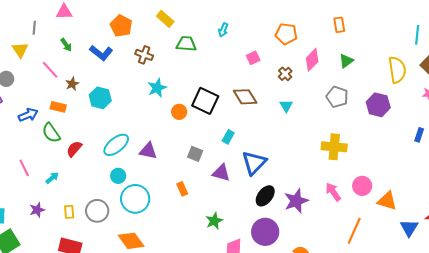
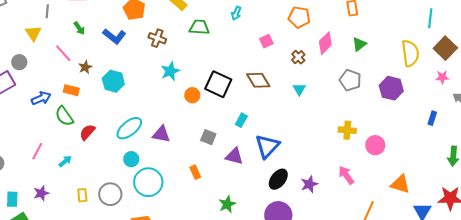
yellow cross: (334, 147) -> (347, 130), size x0.7
pink line: (24, 168) -> (37, 151), turned 54
pink circle: (362, 186) -> (375, 145), moved
purple star: (296, 201) -> (309, 184), size x0.7
purple star: (37, 210) -> (41, 193), moved

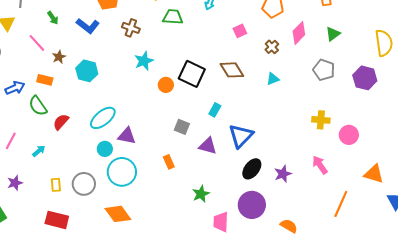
cyan triangle: (299, 89) -> (273, 79), turned 40
purple triangle: (161, 134) -> (127, 136), moved

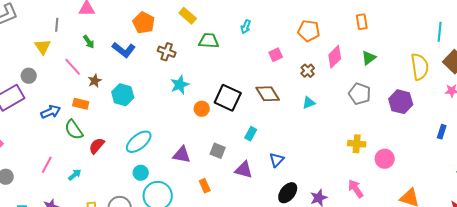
purple triangle: (127, 136) -> (182, 155), moved
blue triangle: (241, 136) -> (277, 160), size x0.6

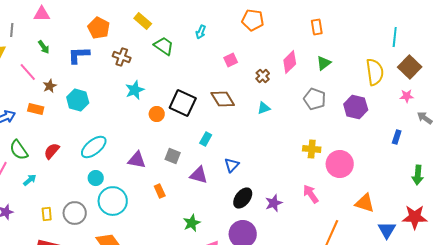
orange pentagon: (309, 31) -> (253, 20), moved
green trapezoid: (209, 41) -> (164, 46), turned 30
blue L-shape: (124, 50) -> (79, 55), turned 140
green semicircle: (74, 130) -> (19, 150), moved
pink circle: (385, 159) -> (340, 164), size x1.4

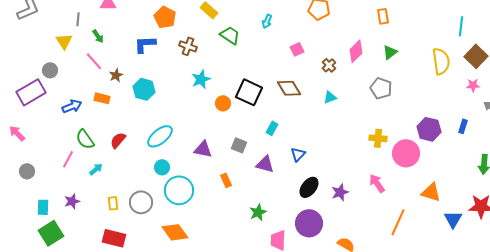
green arrow: (44, 47) -> (98, 36), moved
purple hexagon: (356, 107) -> (429, 129), moved

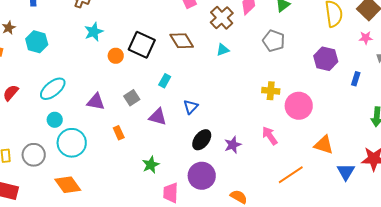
brown cross: (329, 65) -> (222, 18), size x1.6
purple hexagon: (429, 129) -> (326, 59), moved
gray square: (239, 145) -> (132, 98), turned 35
orange line: (398, 222) -> (291, 175), turned 32

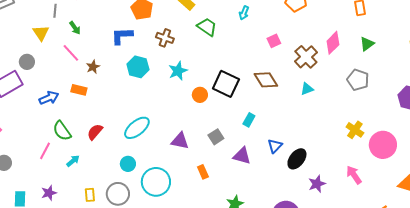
cyan hexagon: (37, 42) -> (138, 67), moved
yellow cross: (271, 91) -> (355, 130), turned 30
cyan circle: (55, 120) -> (128, 164), moved
black ellipse: (202, 140) -> (297, 159), moved

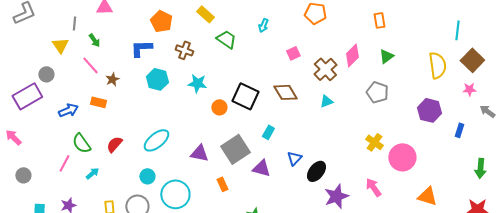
cyan star: (178, 71) -> (197, 83), turned 30
gray square: (216, 137) -> (235, 149), size x1.8
purple star: (317, 184) -> (336, 196), size x1.4

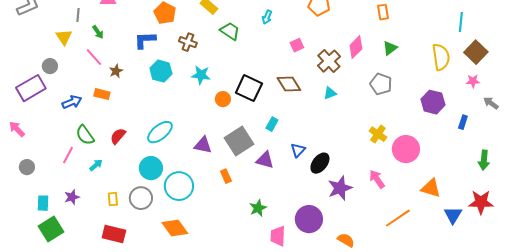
cyan circle: (147, 176) -> (151, 168), size x1.5

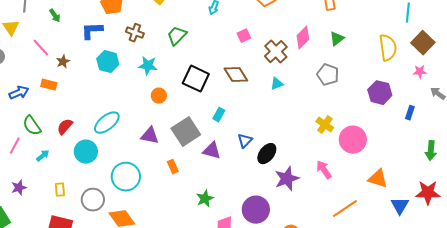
green trapezoid: (230, 31) -> (177, 36), moved, turned -80
green arrow: (98, 32) -> (55, 16), moved
orange circle: (223, 99) -> (159, 96), moved
cyan circle: (151, 168) -> (86, 152), moved
gray circle: (141, 198) -> (93, 200), moved

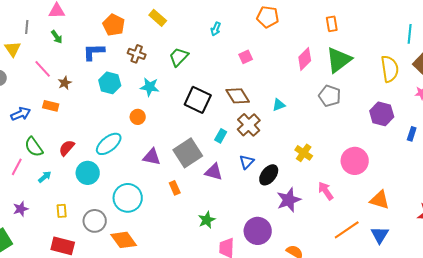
green triangle: (337, 39) -> (339, 60), size x1.8
brown cross: (276, 52) -> (249, 125), moved
orange circle: (159, 96) -> (138, 117), moved
yellow cross: (325, 125) -> (304, 153), moved
blue triangle: (400, 206) -> (380, 235), moved

